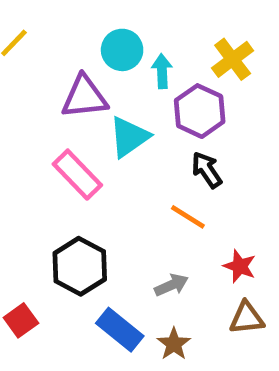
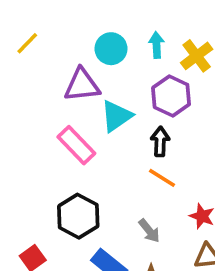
cyan arrow: (162, 71) -> (157, 45), moved
black arrow: (207, 170) -> (160, 142), moved, turned 36
gray arrow: (171, 285) -> (149, 231), turned 75

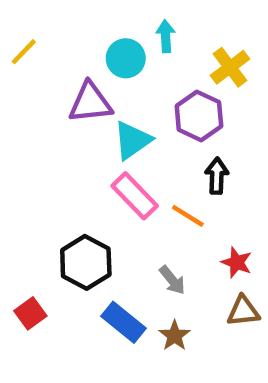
cyan arrow: (157, 45) -> (166, 36), moved
black arrow: (160, 142) -> (217, 176), moved
pink rectangle: (76, 145) -> (135, 196), moved

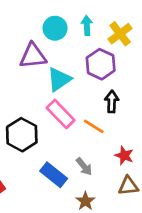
cyan arrow: (166, 36) -> (87, 25), moved
black hexagon: (86, 262) -> (22, 135), moved
blue rectangle: (124, 322) -> (54, 175), moved

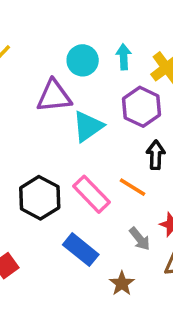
pink rectangle: (61, 114) -> (91, 194), moved
gray arrow: (84, 167) -> (140, 239), moved

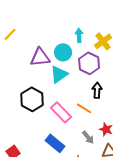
cyan circle: (83, 60) -> (63, 52), moved
black hexagon: (40, 198) -> (32, 99), moved

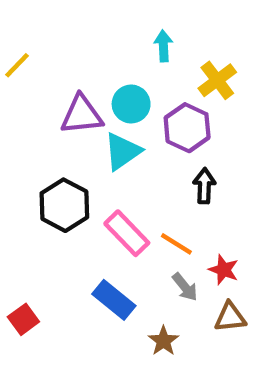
cyan arrow: (79, 35) -> (163, 46), moved
orange line: (84, 108) -> (176, 244), moved

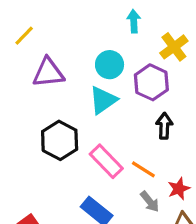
purple triangle: (82, 115) -> (48, 73), moved
red star: (224, 270) -> (179, 189), turned 30

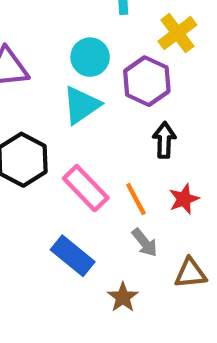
orange line: (143, 169) -> (136, 199), turned 30
red star: (179, 189) -> (184, 199), moved

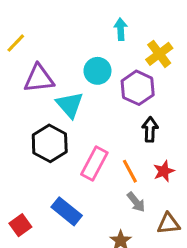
cyan triangle: (81, 105) -> (70, 105), moved, turned -36
pink rectangle: (86, 188) -> (94, 163), turned 72
blue rectangle: (73, 256) -> (67, 211), moved

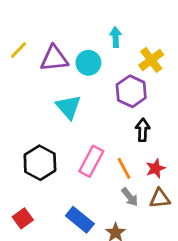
cyan circle: (97, 71) -> (88, 63), moved
purple triangle: (39, 79) -> (54, 59), moved
black hexagon: (50, 143) -> (40, 163), moved
blue rectangle: (67, 211) -> (80, 220), moved
brown triangle: (168, 224) -> (160, 198), moved

